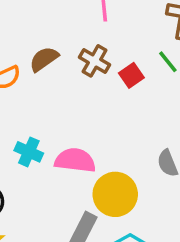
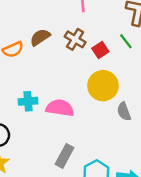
cyan cross: (29, 152) -> (28, 101), turned -30
yellow circle: (115, 194) -> (103, 86), moved

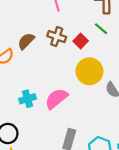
pink semicircle: (60, 108) -> (56, 99), turned -35

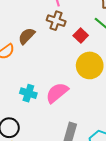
brown cross: (57, 37) -> (56, 21), moved
cyan cross: (27, 99) -> (28, 93), turned 35

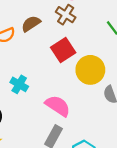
red square: (81, 35) -> (63, 50), moved, size x1.5
pink semicircle: (57, 93) -> (58, 106), moved, turned 60

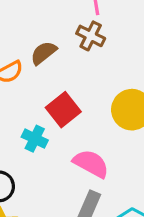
red square: (63, 50) -> (63, 110), moved

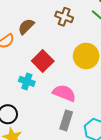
brown cross: (91, 36) -> (64, 17), moved

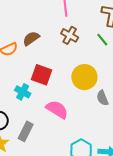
red square: (43, 61) -> (41, 75), turned -35
gray rectangle: (66, 120) -> (26, 131), moved

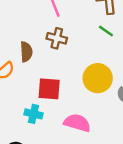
brown cross: (70, 35) -> (57, 38), moved
brown semicircle: (31, 38) -> (26, 52), turned 138

